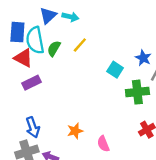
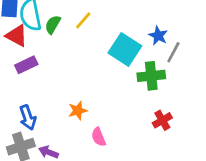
cyan square: (115, 70) -> (125, 49), size x1.6
orange star: (75, 131) -> (78, 111), moved
pink semicircle: (103, 144) -> (99, 137), moved

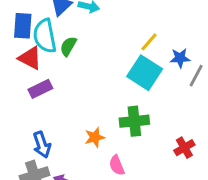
yellow line: (83, 20) -> (149, 42), moved
blue star: (158, 36) -> (180, 58), turned -30
green cross: (151, 76) -> (134, 121), moved

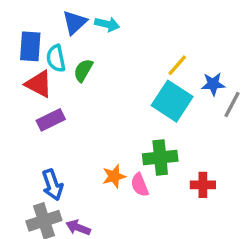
cyan semicircle: (45, 36) -> (56, 58), size x0.7
red cross: (184, 148) -> (203, 185), moved, turned 30
pink semicircle: (117, 165) -> (140, 185), moved

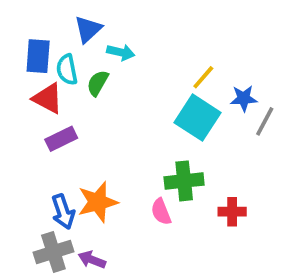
cyan arrow: (107, 24) -> (121, 52), moved
orange star: (114, 176) -> (98, 202), moved, size x1.5

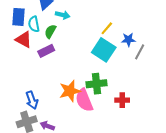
purple rectangle: (61, 139) -> (46, 51), moved
orange star: (98, 202) -> (70, 91), moved
pink semicircle: (161, 212) -> (84, 100), size x1.6

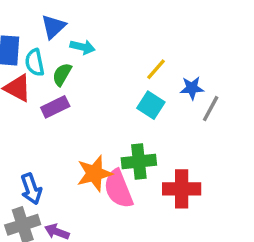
cyan square: (104, 50) -> (151, 105), size x0.7
red cross: (122, 100) -> (182, 189), size x1.5

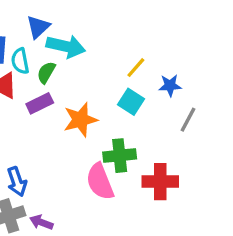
cyan arrow: (82, 47) -> (66, 46), size x1.6
gray line: (211, 109) -> (188, 120), moved
orange star: (94, 174) -> (80, 120), moved

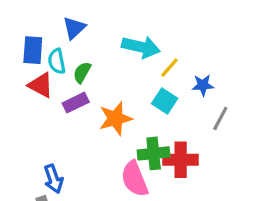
cyan arrow: (66, 46) -> (141, 47), moved
red cross: (160, 182) -> (181, 160), moved

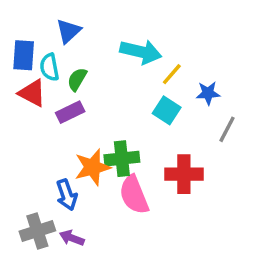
orange star: (115, 118) -> (93, 167), moved
green cross: (154, 153) -> (122, 159), moved
blue arrow: (53, 179) -> (67, 195), moved

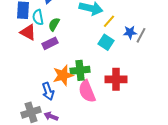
gray line: (227, 129) -> (141, 35), moved

